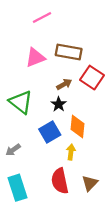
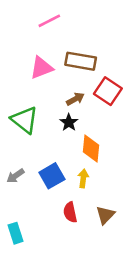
blue square: (50, 132) -> (52, 176), moved
red semicircle: (60, 181) -> (70, 212), size x0.7
cyan rectangle: (17, 188) -> (15, 233), moved, size x0.7

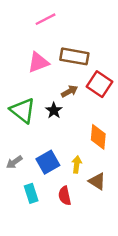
black star: (69, 122) -> (54, 110), moved
orange diamond: (91, 148) -> (98, 137), moved
brown triangle: (105, 215) -> (97, 181), moved, turned -42
cyan rectangle: (15, 233) -> (31, 193), moved

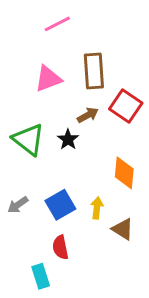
brown rectangle: (74, 56) -> (94, 71), turned 76
cyan rectangle: (31, 193) -> (41, 276), moved
red semicircle: (65, 196) -> (60, 247), moved

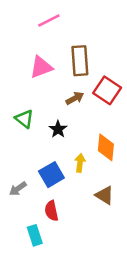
green triangle: (28, 139) -> (24, 119), size x0.7
black star: (68, 139) -> (58, 129), moved
gray arrow: (18, 205) -> (18, 189), moved
yellow arrow: (97, 208) -> (80, 163), moved

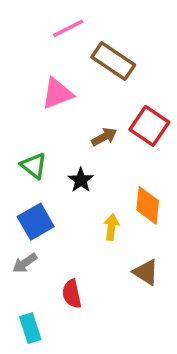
brown rectangle: (80, 61) -> (113, 61), moved, turned -52
blue square: (51, 175) -> (36, 222), moved
cyan rectangle: (35, 235) -> (30, 328), moved

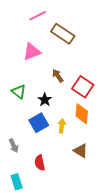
red square: (149, 126) -> (83, 87), moved
brown arrow: (104, 137) -> (58, 76), turned -96
blue square: (36, 222) -> (39, 123), moved
gray arrow: (25, 263) -> (14, 146), turned -80

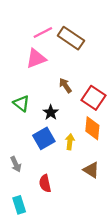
pink line: (38, 16) -> (43, 32), moved

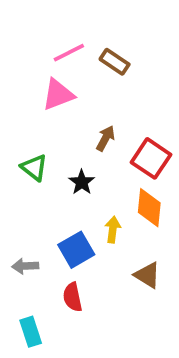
brown rectangle: (71, 38) -> (115, 62), size x0.7
brown arrow: (65, 85) -> (105, 138), turned 63
blue square: (44, 138) -> (76, 250), moved
gray arrow: (16, 164) -> (25, 266), turned 112

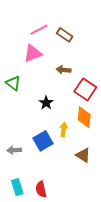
brown arrow: (105, 138) -> (64, 70), moved, turned -112
green triangle: (34, 168) -> (13, 83), moved
red semicircle: (73, 297) -> (41, 189), moved

